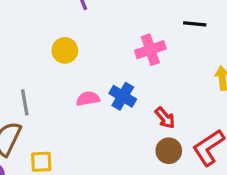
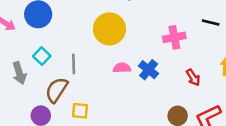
yellow circle: (65, 50) -> (109, 29), size x1.6
red arrow: (165, 118) -> (193, 77), moved

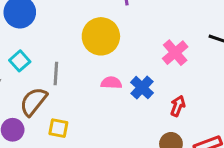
pink cross: (174, 37) -> (175, 53), turned -35
red arrow: (193, 77) -> (178, 106), moved, turned -132

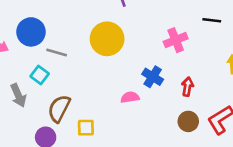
pink cross: (175, 53) -> (176, 40), turned 30
gray line: (56, 73) -> (57, 53), moved, turned -66
pink semicircle: (111, 83) -> (130, 97), moved

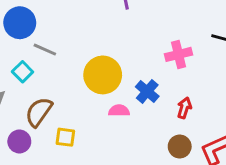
yellow circle: (107, 39) -> (103, 75), moved

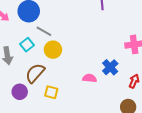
yellow circle: (103, 75) -> (53, 50), moved, size x0.7

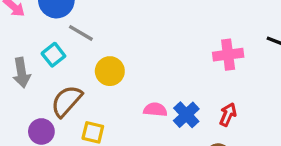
yellow circle: (53, 50) -> (110, 71), moved
blue cross: (110, 67) -> (186, 115), moved

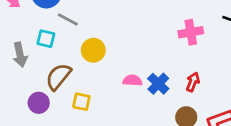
cyan square: (53, 55) -> (46, 39), turned -36

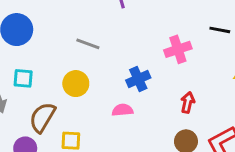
gray line: (68, 20) -> (88, 44), moved
blue cross: (158, 84) -> (138, 79), moved, turned 30

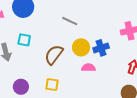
yellow circle: (76, 84) -> (81, 47), moved
brown semicircle: (42, 117) -> (54, 55), moved

